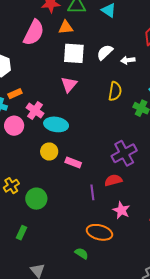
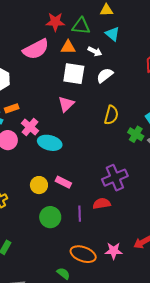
pink semicircle: (34, 33) -> (36, 49), turned 32
white arrow: (128, 60) -> (95, 51), moved, turned -152
yellow circle: (49, 152) -> (39, 185), moved
green circle: (36, 199) -> (50, 217), moved
pink star: (121, 210) -> (114, 251), moved, turned -30

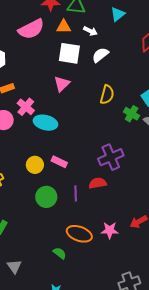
cyan triangle: (112, 34) -> (118, 14), moved, turned 42

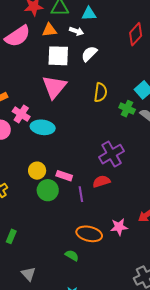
cyan triangle: (118, 14) -> (89, 14), moved, turned 42
pink triangle: (62, 84) -> (54, 87), size x1.5
pink rectangle: (59, 162) -> (64, 176), moved
green circle: (46, 197) -> (48, 190), moved

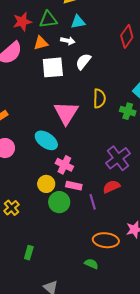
pink triangle: (54, 87) -> (66, 113), moved
pink cross: (21, 114) -> (64, 165), moved
cyan ellipse: (43, 127) -> (46, 140), turned 35

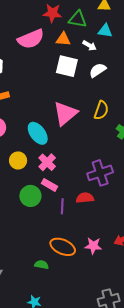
yellow circle: (46, 184) -> (18, 160), moved
green semicircle: (91, 264) -> (41, 265), turned -32

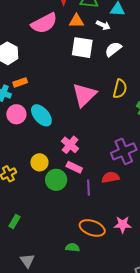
cyan ellipse: (38, 133) -> (41, 115), moved
yellow circle: (18, 160) -> (39, 162), moved

